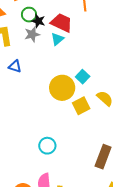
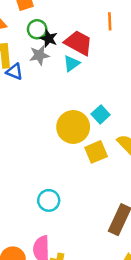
blue triangle: (15, 66) -> (14, 72), moved

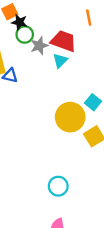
black star: (49, 39) -> (19, 22), moved
gray star: (39, 55) -> (39, 46), moved

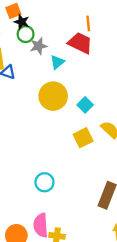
red trapezoid: (63, 41) -> (80, 43), moved
yellow circle: (70, 117) -> (53, 96), moved

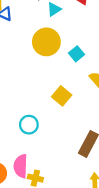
yellow square: (83, 138) -> (62, 96), moved, turned -30

